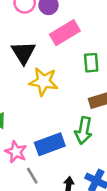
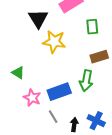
gray line: (32, 176) -> (53, 117), moved

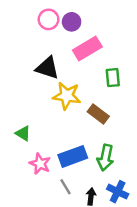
black triangle: (38, 19) -> (47, 68), turned -40
brown rectangle: (99, 57) -> (98, 114), moved, turned 54
green arrow: (86, 81) -> (105, 158), moved

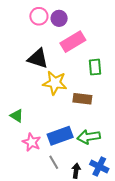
brown rectangle: (98, 114) -> (82, 99), turned -30
green arrow: (105, 158) -> (89, 137), turned 70

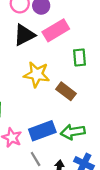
black triangle: (38, 59) -> (24, 35), moved, turned -45
brown rectangle: (82, 99) -> (66, 91), turned 30

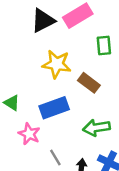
blue rectangle: (42, 131) -> (54, 108), moved

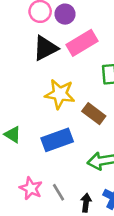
pink star: (29, 134) -> (31, 188), moved

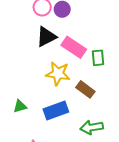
pink rectangle: (82, 43) -> (74, 47), moved, turned 65
green triangle: (13, 135) -> (20, 106), turned -48

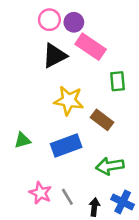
pink rectangle: (74, 47) -> (91, 47), moved

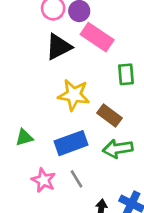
green arrow: (110, 166) -> (118, 149), moved
pink star: (40, 193) -> (43, 180), moved
gray line: (67, 197) -> (76, 179), moved

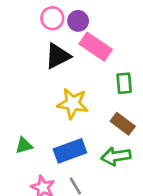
brown rectangle: (109, 116) -> (123, 124), moved

